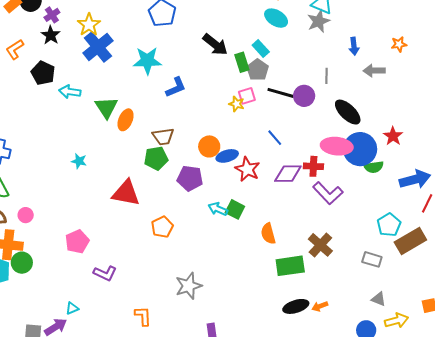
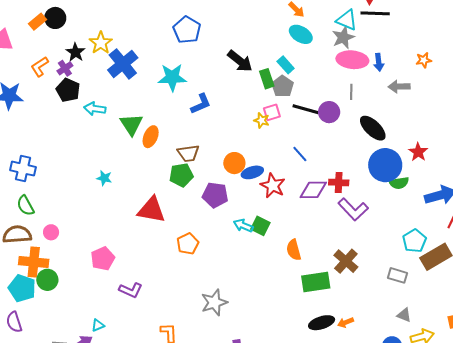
purple cross: (52, 15) -> (65, 68), moved
yellow star: (89, 25) -> (101, 43), moved
pink ellipse: (337, 146) -> (352, 60), moved

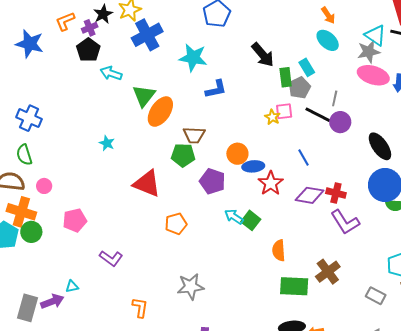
gray line: (351, 92) -> (335, 98), moved
orange ellipse: (151, 137) -> (160, 112), size x1.4
pink pentagon: (103, 259) -> (75, 220), moved

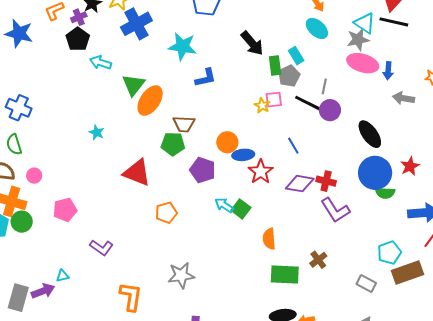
brown cross: (328, 272) -> (318, 260), size x0.7
orange L-shape: (140, 307) -> (131, 297), size x1.4

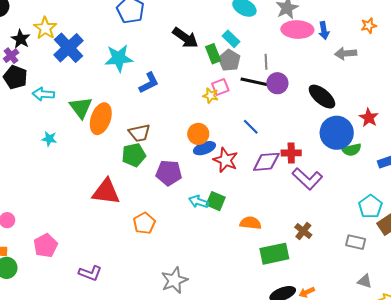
cyan star: (97, 132) -> (49, 139), moved
orange circle: (227, 142) -> (198, 134), moved
orange semicircle: (269, 239) -> (250, 223), turned 115

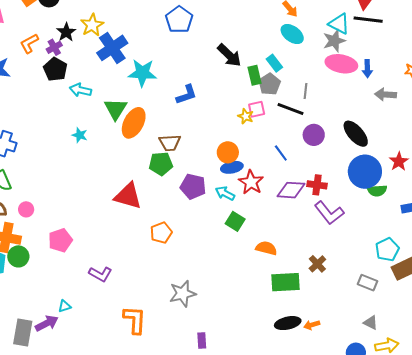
cyan star: (119, 58) -> (142, 73), moved
purple circle: (277, 83) -> (314, 135), moved
cyan arrow: (199, 202) -> (225, 193), moved

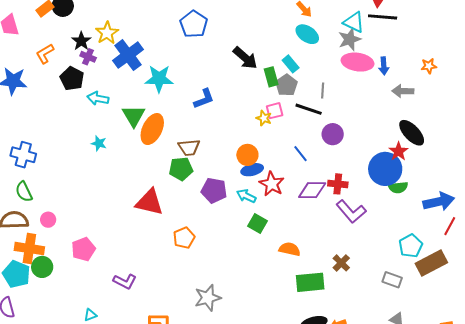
purple cross: (54, 47) -> (88, 57), moved, turned -35
black ellipse: (356, 134) -> (412, 133), moved
red star: (399, 161) -> (398, 151), moved

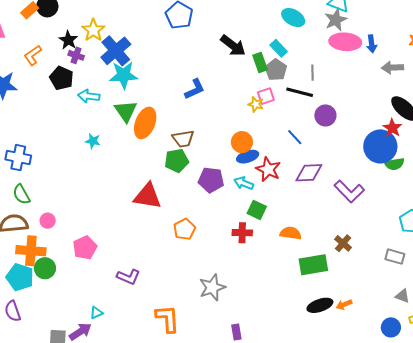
cyan star: (159, 79) -> (124, 75), moved
red cross: (338, 184) -> (242, 233), moved

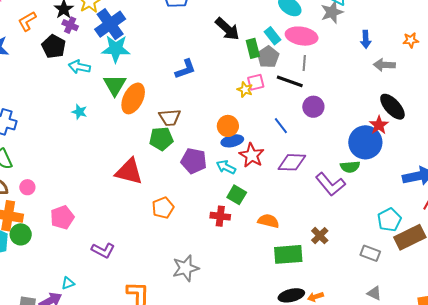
pink ellipse: (345, 42) -> (302, 36), moved
green semicircle: (394, 164) -> (350, 167), moved

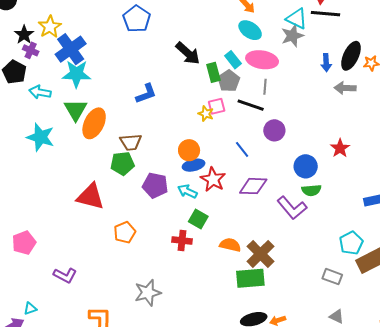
black ellipse: (392, 107) -> (351, 56), moved, turned 68
cyan star: (79, 112) -> (40, 137), size x1.8
blue circle: (365, 142) -> (306, 166), moved, size x0.7
brown cross: (320, 236) -> (260, 254), moved, size x1.6

